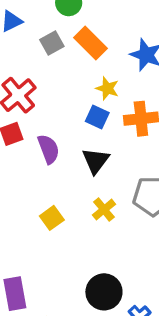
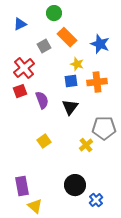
gray square: (52, 43) -> (44, 46), moved
blue square: (97, 117) -> (71, 81), turned -32
yellow cross: (104, 210) -> (86, 145), moved

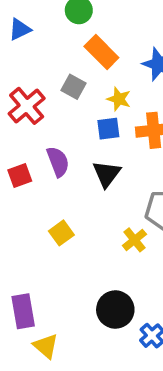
gray square: (44, 46) -> (74, 87), moved, turned -32
red square: (20, 91) -> (20, 176), moved

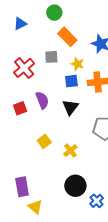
gray square: (74, 87) -> (51, 57), turned -32
yellow cross: (134, 240) -> (70, 151), moved

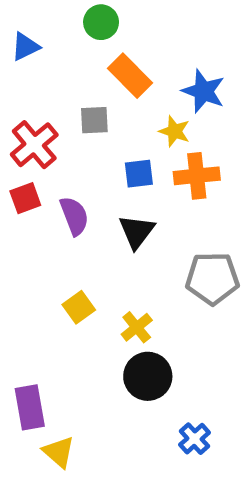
yellow star: (77, 64) -> (175, 131), moved
red square: (20, 108) -> (25, 198), moved
black circle: (75, 186) -> (148, 376), moved

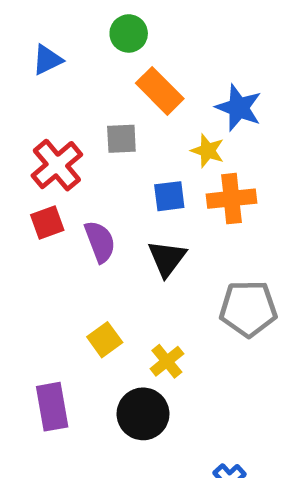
black circle: (148, 376) -> (143, 414), moved
purple rectangle: (30, 407) -> (52, 407), moved

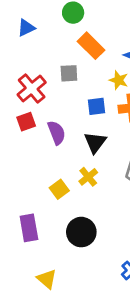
yellow cross: (167, 361) -> (88, 177), moved

